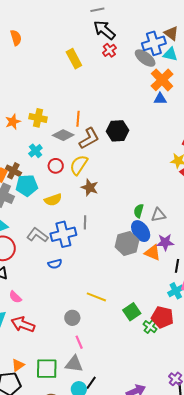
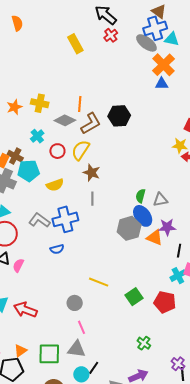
brown triangle: (171, 33) -> (159, 11), moved
gray line: (85, 222) -> (92, 199), moved
pink semicircle: (15, 297) -> (18, 265), moved, turned 72
green cross: (150, 327) -> (144, 343), moved

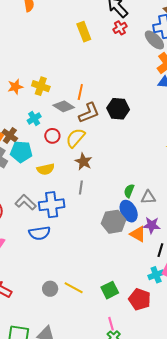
blue semicircle: (57, 249) -> (40, 233), size x1.5
yellow line: (99, 282) -> (74, 288), moved
pink line: (82, 327) -> (111, 324), moved

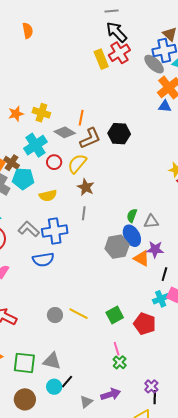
red cross: (120, 28) -> (119, 53), size x1.5
yellow rectangle: (84, 32) -> (101, 59), moved
cyan cross: (34, 118) -> (35, 145), size x1.6

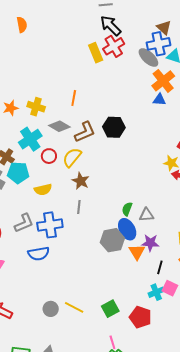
orange line: (81, 118) -> (74, 98), moved
gray L-shape: (29, 229) -> (24, 223), turned 115
orange triangle: (142, 258) -> (137, 252), turned 30

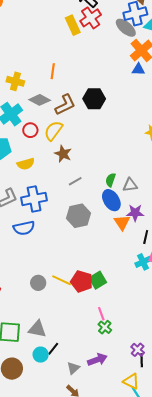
gray line: (79, 207) -> (75, 181), moved, turned 56
gray hexagon: (112, 240) -> (79, 216), moved
red pentagon: (140, 317) -> (82, 281), moved

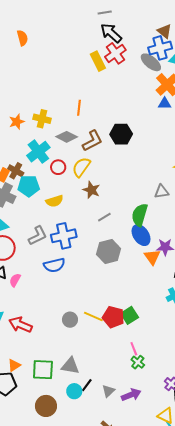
green semicircle: (111, 180) -> (140, 215), size x1.6
gray triangle: (130, 185) -> (162, 192), moved
gray triangle: (73, 368) -> (108, 391), moved

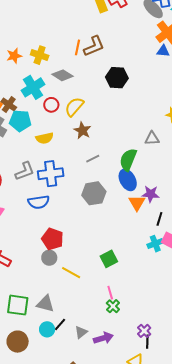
brown L-shape: (92, 141) -> (94, 46), moved
yellow line: (93, 316) -> (71, 273), moved
red pentagon: (113, 317) -> (52, 239), moved

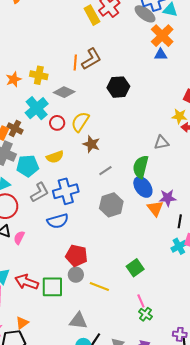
cyan pentagon: (20, 121) -> (28, 166), moved
green square: (18, 305) -> (52, 287), moved
purple cross: (144, 331) -> (180, 334), turned -32

